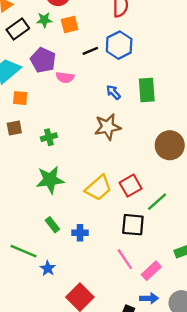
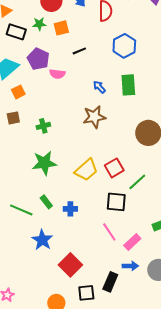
black rectangle: (18, 29) -> (16, 32), turned 54
blue hexagon: (119, 45) -> (124, 46), moved
orange square: (20, 98) -> (18, 92), turned -32
green line: (24, 251) -> (21, 210), moved
blue star: (48, 268) -> (42, 240), size x1.5

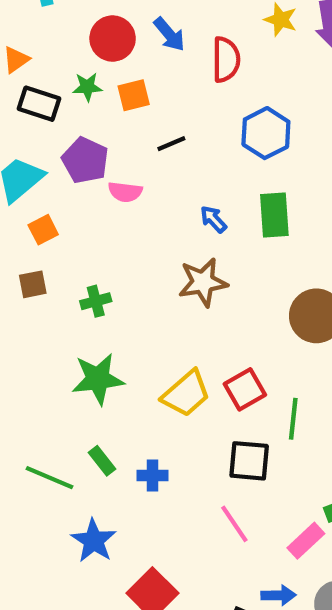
green line: (137, 182) -> (293, 419), turned -42
pink rectangle: (132, 242) -> (306, 541), moved

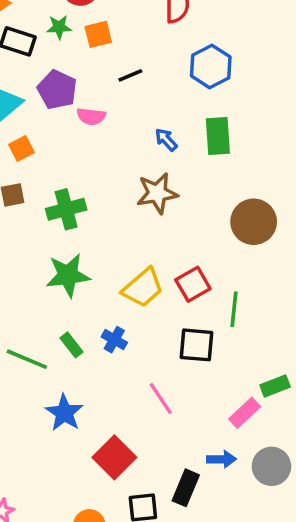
green cross: (96, 301) -> (66, 209), size x1.5
blue cross: (152, 476) -> (114, 340), moved, turned 30
pink line: (234, 524) -> (161, 399), moved

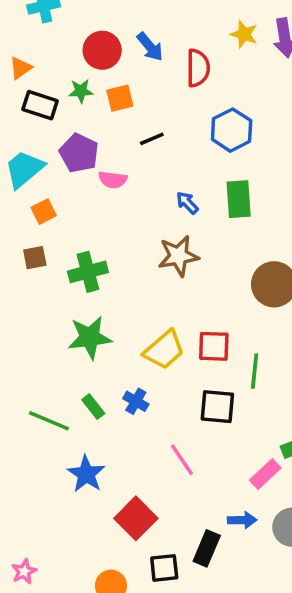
red square: (193, 284) -> (214, 346), turned 32

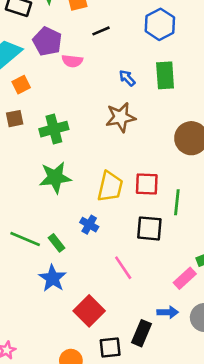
yellow trapezoid: (164, 350) -> (110, 187), turned -36
green rectangle: (93, 407) -> (56, 243), moved

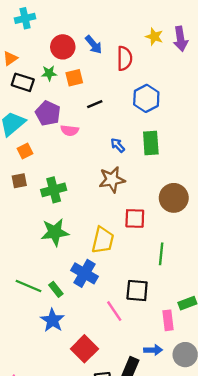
red square: (147, 184) -> (135, 218), moved
blue cross: (89, 225) -> (84, 273), size x1.6
black square: (149, 228) -> (137, 291), moved
pink rectangle: (185, 278) -> (168, 320), turned -54

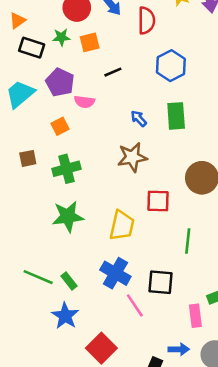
orange square: (25, 151) -> (60, 126), moved
blue cross: (84, 273) -> (115, 273), moved

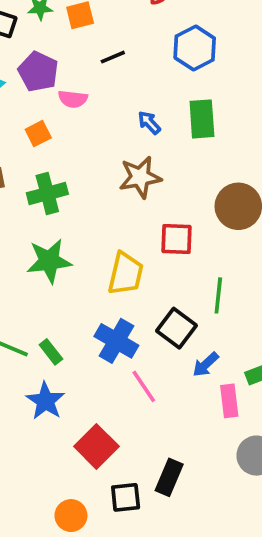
black square: (161, 282) -> (176, 328), moved, turned 32
blue arrow: (179, 349) -> (206, 365), moved, turned 138

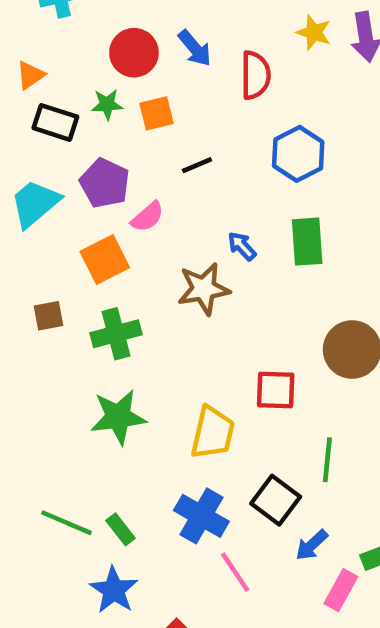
pink semicircle: (73, 99) -> (147, 217), turned -48
orange square: (38, 134) -> (105, 260), size x1.5
brown star: (140, 177) -> (204, 289), moved
pink rectangle: (229, 401) -> (341, 590), turned 36

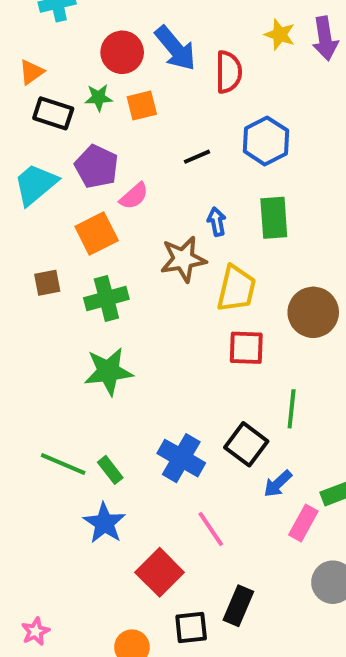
blue arrow: (195, 48) -> (175, 48), size x1.4
black line: (197, 165) -> (197, 157), moved
blue arrow: (242, 246) -> (217, 222), turned 32
yellow trapezoid: (213, 433) -> (236, 289), moved
pink line: (235, 572) -> (211, 529), moved

